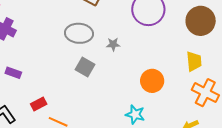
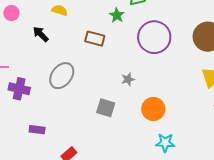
gray ellipse: (79, 33) -> (62, 76), moved, turned -44
orange circle: (152, 81) -> (153, 109), moved

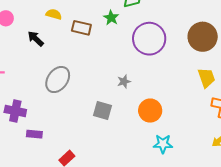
brown rectangle: (95, 39) -> (81, 28), moved
purple cross: (19, 89) -> (15, 111), moved

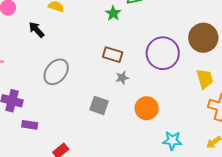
brown rectangle: (81, 28) -> (113, 55), moved
purple circle: (149, 39) -> (163, 53), moved
cyan star: (163, 144) -> (172, 141), moved

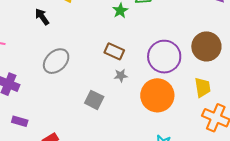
orange circle: (147, 108) -> (157, 95), moved, size x1.4
purple rectangle: (30, 125) -> (20, 121), moved

